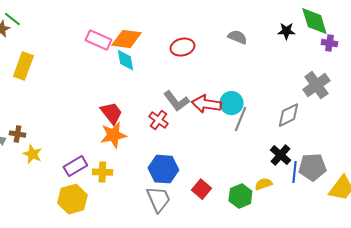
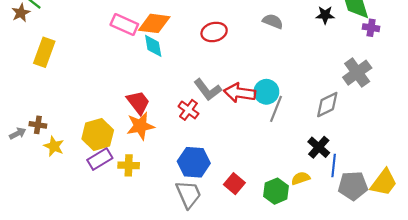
gray pentagon: (312, 167) -> (353, 186), moved
yellow hexagon: (72, 199) -> (98, 134), moved

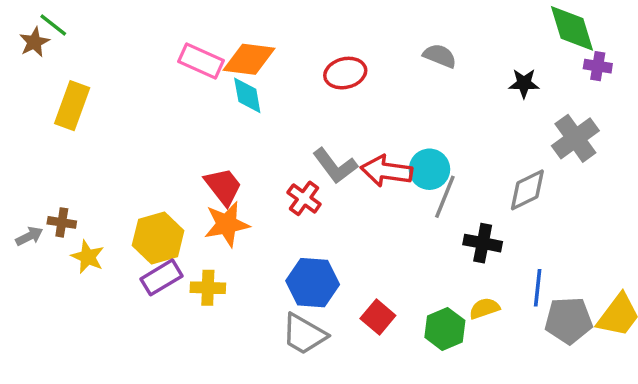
black star: (325, 15) -> (524, 83), moved
black cross: (319, 147) -> (483, 243), moved, turned -30
gray trapezoid: (188, 194) -> (304, 334), turned 144

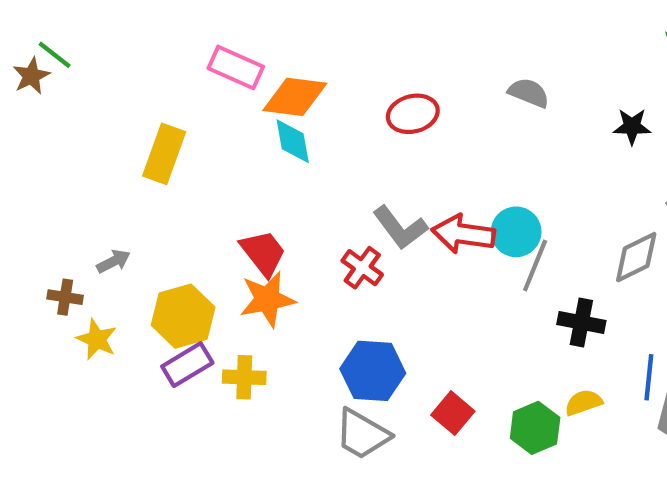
pink rectangle: (201, 61) -> (236, 67), moved
yellow rectangle: (72, 106) -> (164, 154), moved
gray arrow: (29, 236) -> (114, 261), moved

